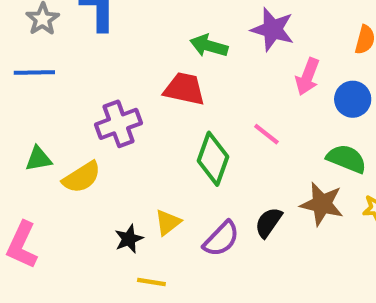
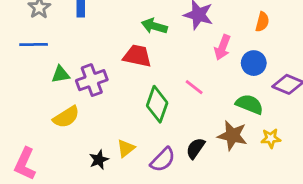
green triangle: (38, 159) -> (61, 74), moved

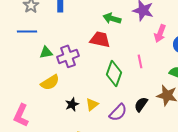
pink line: (194, 87) -> (140, 61), turned 40
black star: (99, 160) -> (72, 104), moved

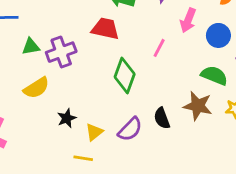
pink line: (140, 61) -> (159, 48), moved, turned 40
yellow triangle: (92, 104) -> (94, 132), moved
black semicircle: (141, 104) -> (162, 118), turned -56

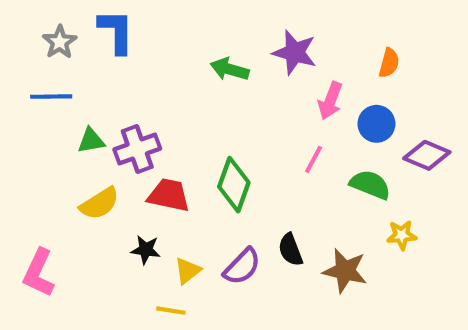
red trapezoid: (105, 29) -> (169, 195), moved
pink line: (159, 48) -> (314, 159), moved
brown star: (198, 106) -> (345, 271), moved
black star: (67, 118) -> (146, 250), turned 30

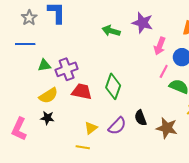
pink line: (314, 159) -> (164, 71), moved
black star: (146, 250) -> (47, 118), moved

